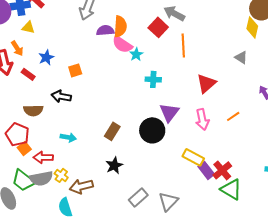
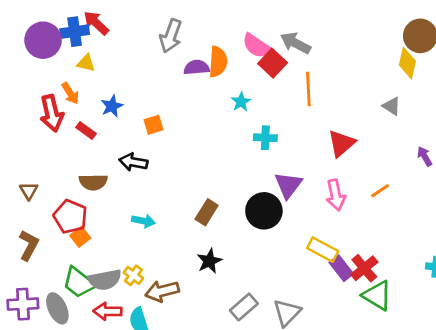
pink semicircle: (122, 44) -> (257, 46), moved
red arrow: (43, 157) -> (108, 311), moved

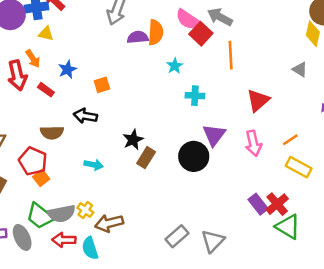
yellow rectangle: (323, 250) -> (299, 167), moved
black star: (209, 261) -> (133, 140), moved

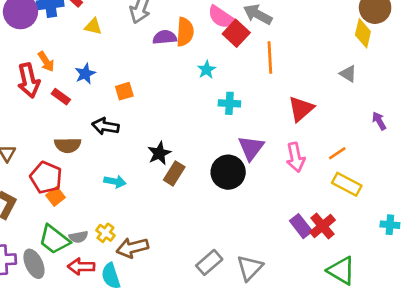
yellow triangle: (46, 34) -> (93, 27), moved
gray semicircle: (61, 214) -> (78, 237), size x0.6
green triangle: (288, 227) -> (341, 271), moved

